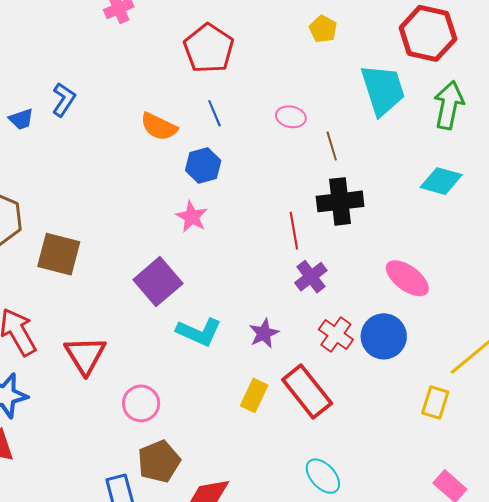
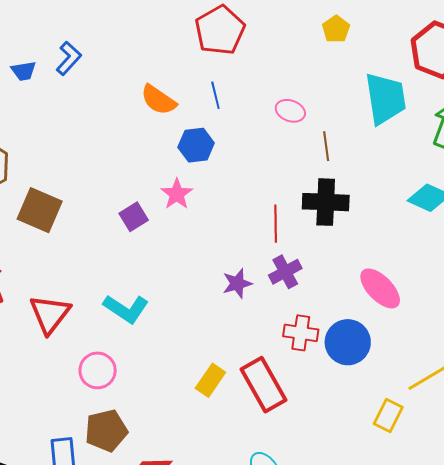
purple square: (158, 282) -> (134, 217), moved, size x0.6
cyan L-shape: (199, 332) -> (126, 309), moved
purple star: (264, 333) -> (237, 283), moved
red cross: (336, 335) -> (301, 333), turned -36

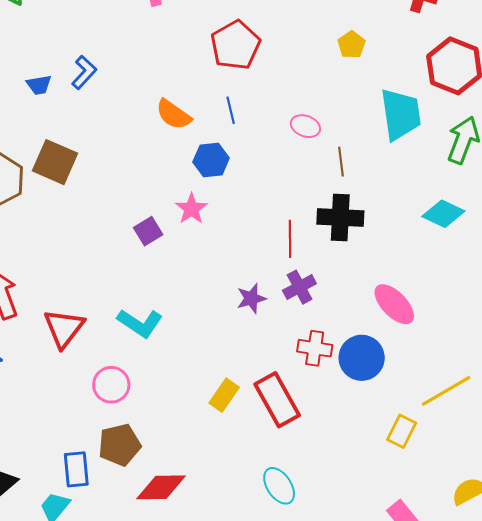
brown square: (40, 210) -> (55, 162), moved

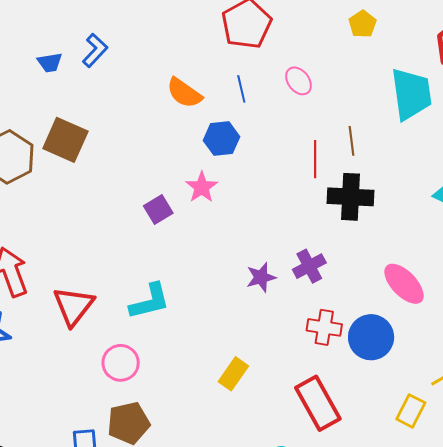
pink ellipse: (305, 126) -> (299, 81), moved, turned 32
red line: (290, 239) -> (315, 159), moved
cyan L-shape: (140, 323) -> (150, 301), turned -48
red rectangle: (277, 400) -> (318, 403), moved

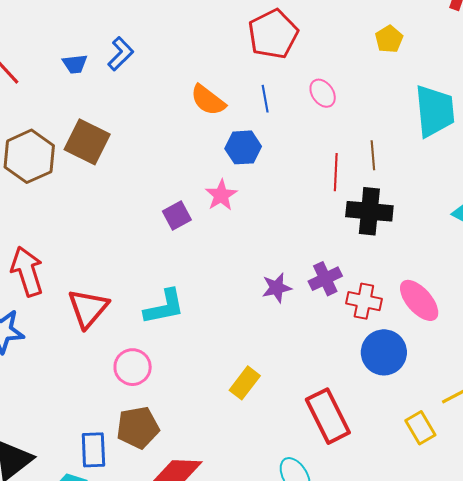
red cross: (324, 327) -> (364, 301), moved
yellow rectangle: (411, 411) -> (420, 428), turned -60

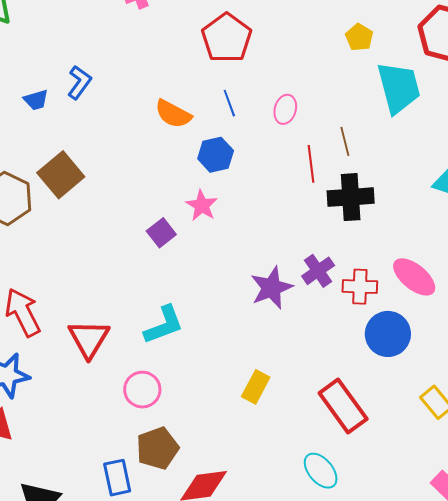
yellow pentagon: (389, 39) -> (359, 37), moved
pink ellipse: (323, 93) -> (285, 109), moved, turned 60
brown square: (87, 142) -> (61, 175), turned 33
purple star: (277, 288) -> (272, 288), size x1.4

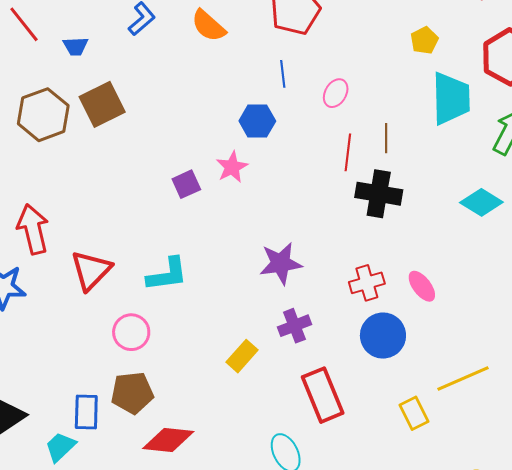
blue trapezoid: (36, 100) -> (76, 46), moved
orange semicircle: (173, 114) -> (208, 26), moved
purple cross: (318, 271) -> (295, 326), moved
pink ellipse: (414, 277) -> (422, 286), size x0.7
red cross: (360, 287) -> (367, 283), turned -32

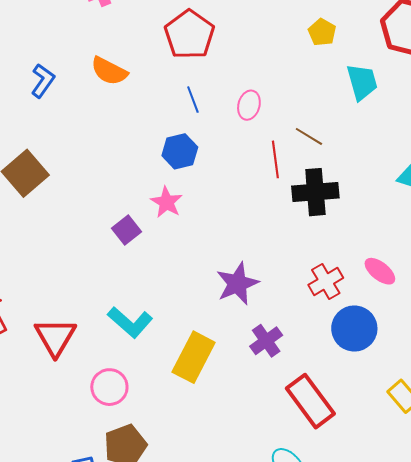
cyan trapezoid: (451, 98) -> (362, 82), size x0.7
brown line: (386, 138) -> (309, 136), turned -44
cyan L-shape: (167, 274) -> (130, 322), turned 63
yellow rectangle: (242, 356) -> (194, 357), moved, size x1.5

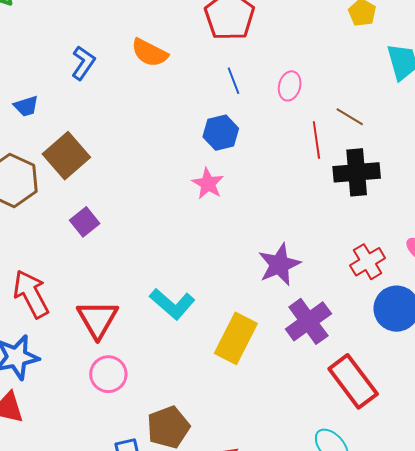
purple square: (127, 230) -> (85, 222), moved
purple cross: (266, 341) -> (308, 321), size x1.4
pink circle: (109, 387) -> (108, 374), moved

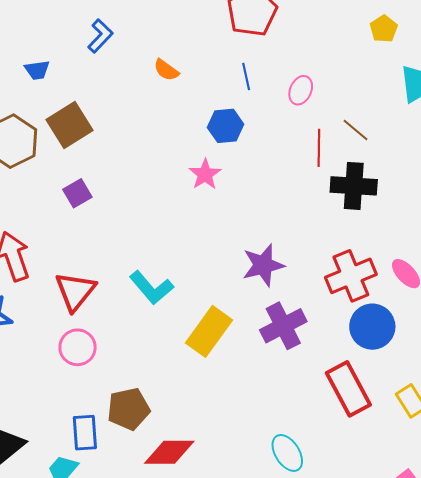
orange semicircle: (150, 53) -> (166, 70), moved, size x0.7
red cross: (368, 262) -> (351, 276), size x1.4
red rectangle: (353, 381) -> (348, 389), moved

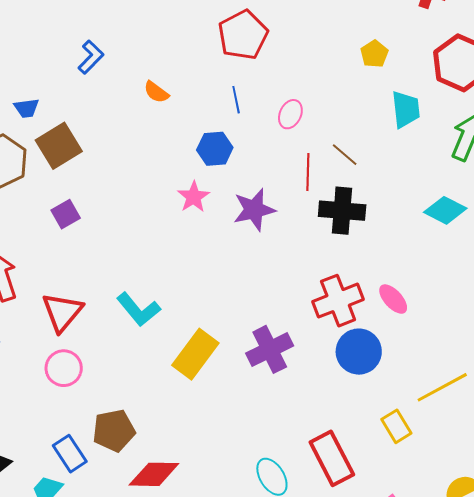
blue trapezoid: (37, 70) -> (26, 108), moved
purple star: (263, 265) -> (254, 210), moved
red rectangle: (348, 389) -> (332, 458), moved
blue rectangle: (85, 433) -> (70, 454), turned -30

